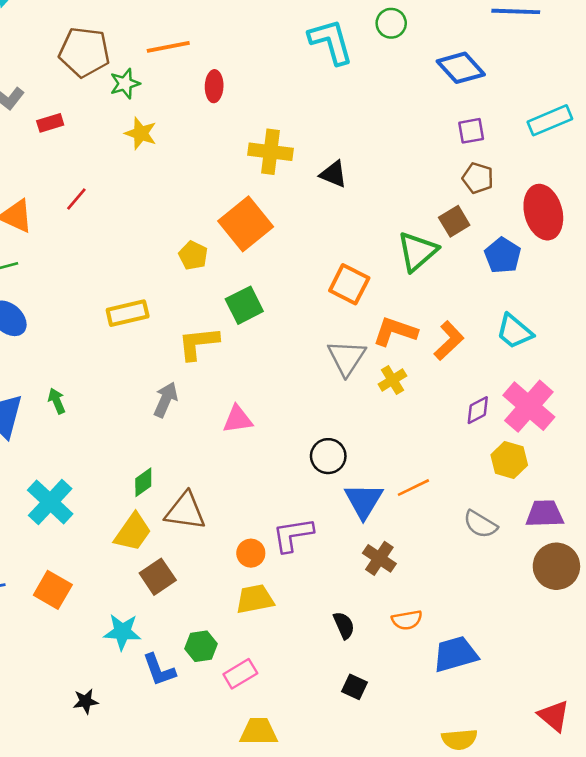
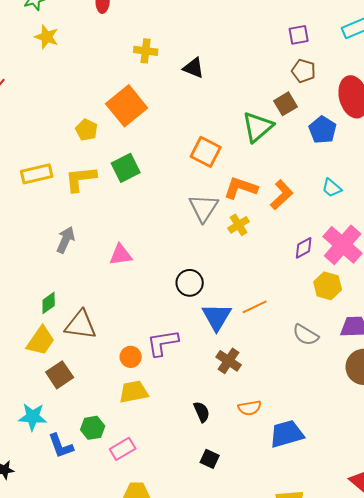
yellow cross: (271, 152) -> (146, 51), size x0.7
cyan trapezoid: (514, 331) -> (332, 188), size x0.7
yellow L-shape: (198, 343) -> (81, 179), moved

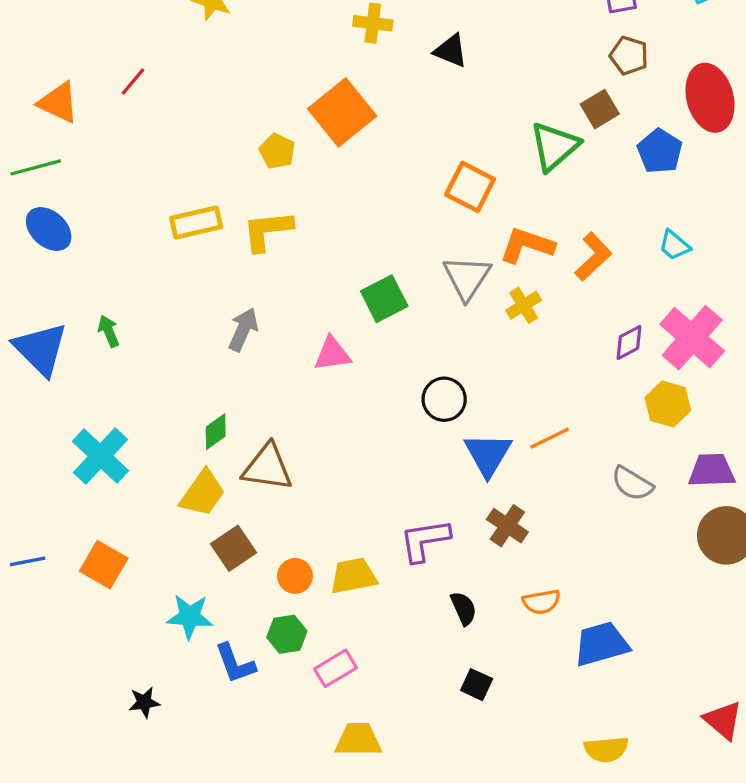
green square: (126, 168) -> (384, 299), moved
purple L-shape: (163, 343) -> (425, 540), moved
orange circle: (131, 357) -> (295, 576), moved

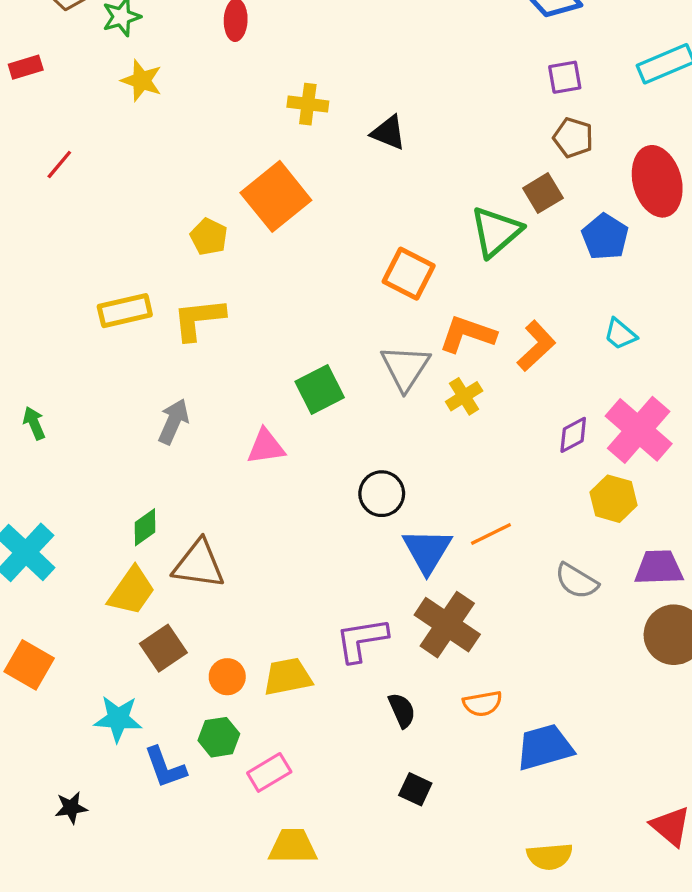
brown cross: (507, 526) -> (447, 625), size x1.5

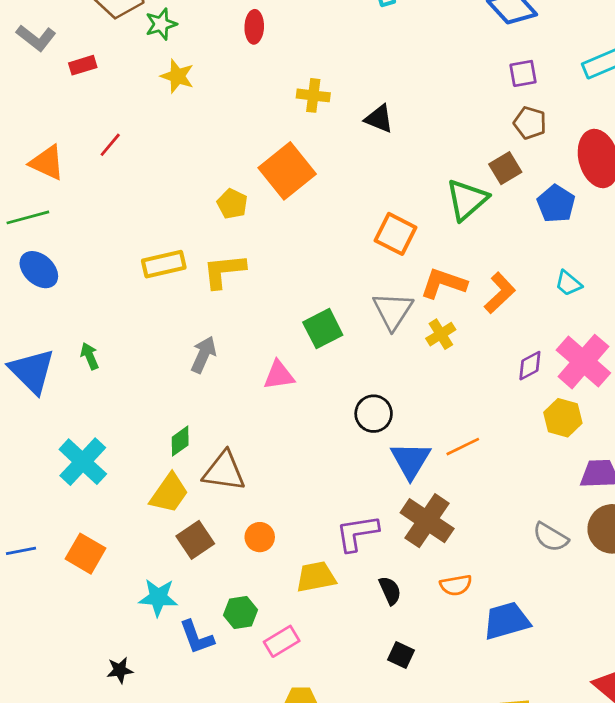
gray semicircle: (577, 581) -> (551, 537), moved
orange circle: (227, 677) -> (260, 537), moved
yellow trapezoid: (288, 677) -> (316, 577), moved

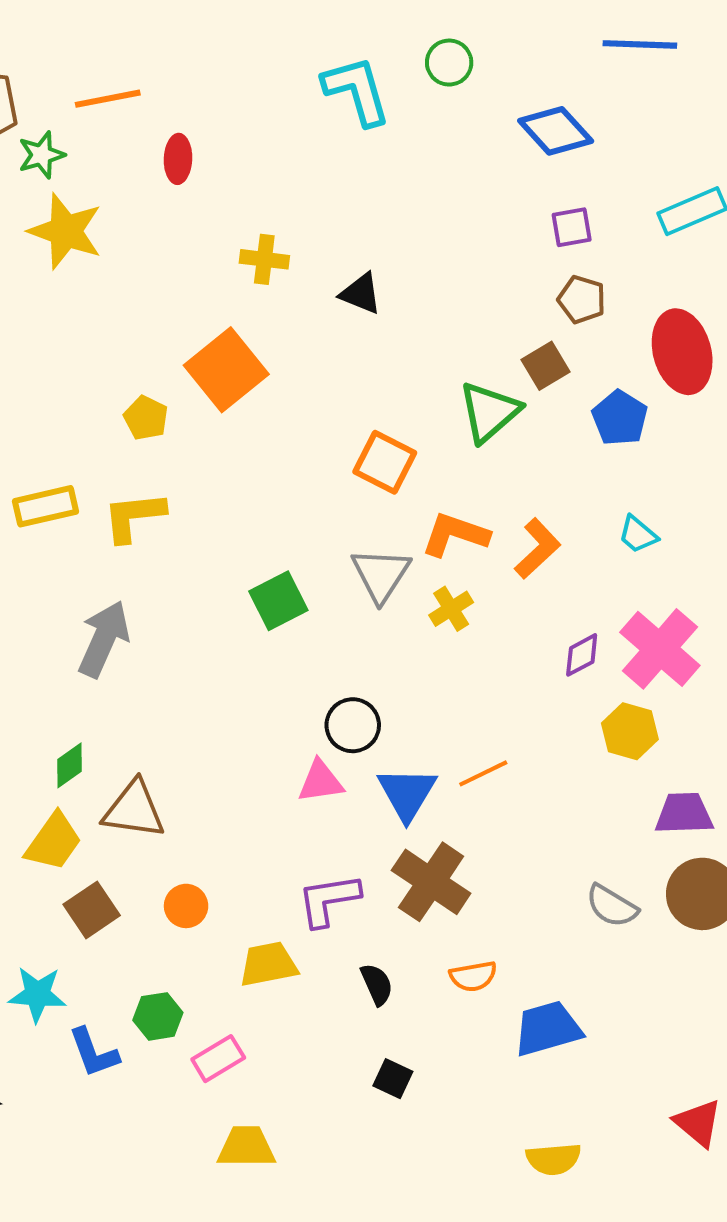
yellow star: (177, 76) -> (66, 231), size x1.5
gray arrow: (203, 355) -> (104, 639), size x1.4
pink triangle: (279, 375) -> (321, 781), moved

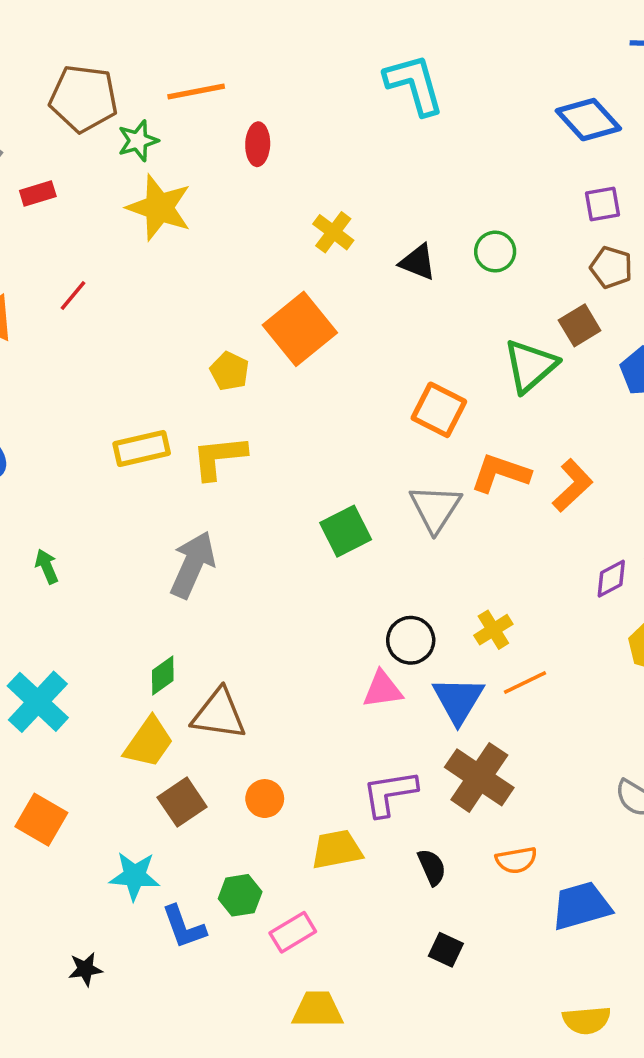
green circle: (449, 63) -> (495, 252), moved
yellow cross: (264, 259) -> (333, 232), turned 30
yellow cross: (451, 609) -> (493, 630), moved

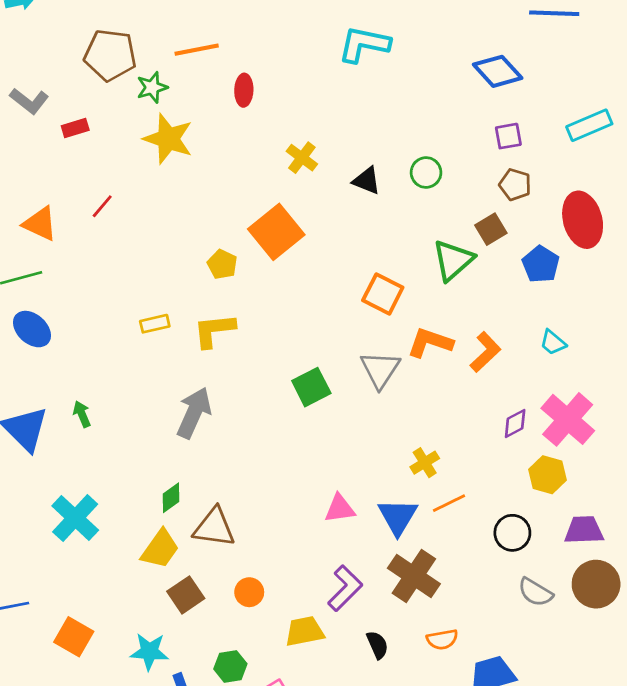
cyan L-shape: (414, 84) -> (364, 44), turned -62
yellow rectangle: (142, 449) -> (155, 324), size x0.7
black circle: (411, 640) -> (512, 533), moved
purple L-shape: (390, 793) -> (345, 588), turned 144
orange square: (41, 820) -> (74, 637), moved

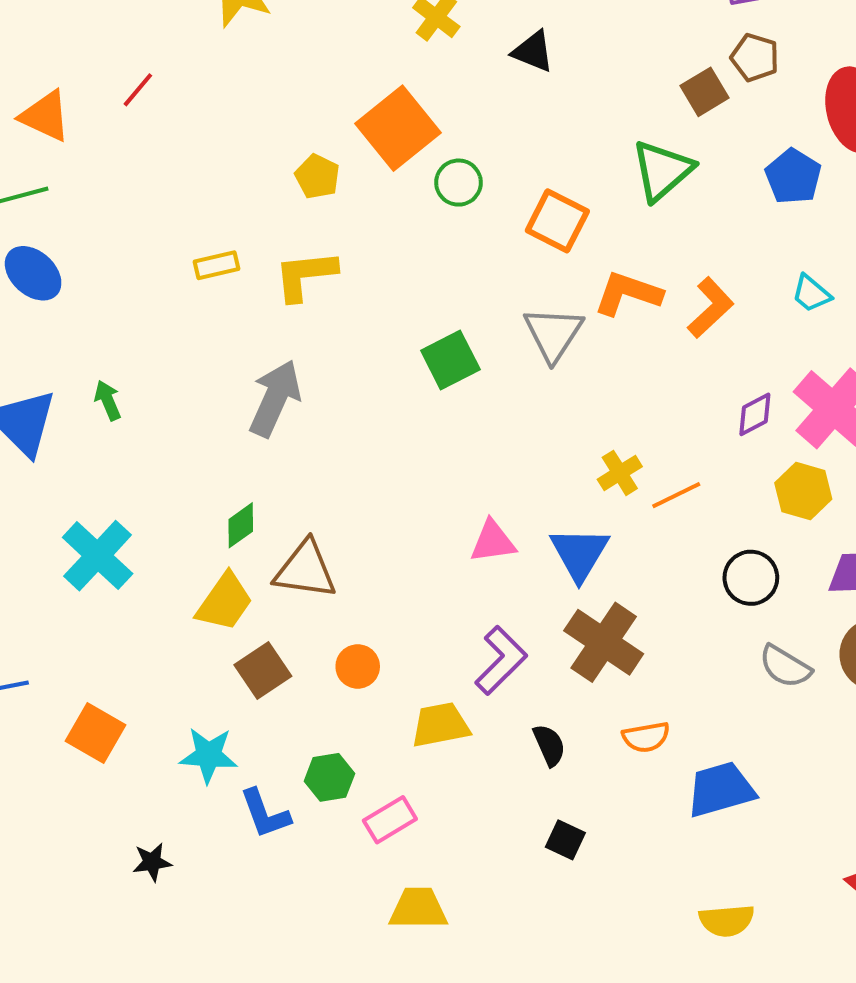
green circle: (426, 172) -> (459, 183), moved
brown square: (491, 229) -> (704, 92), moved
orange line: (449, 503) -> (676, 495), moved

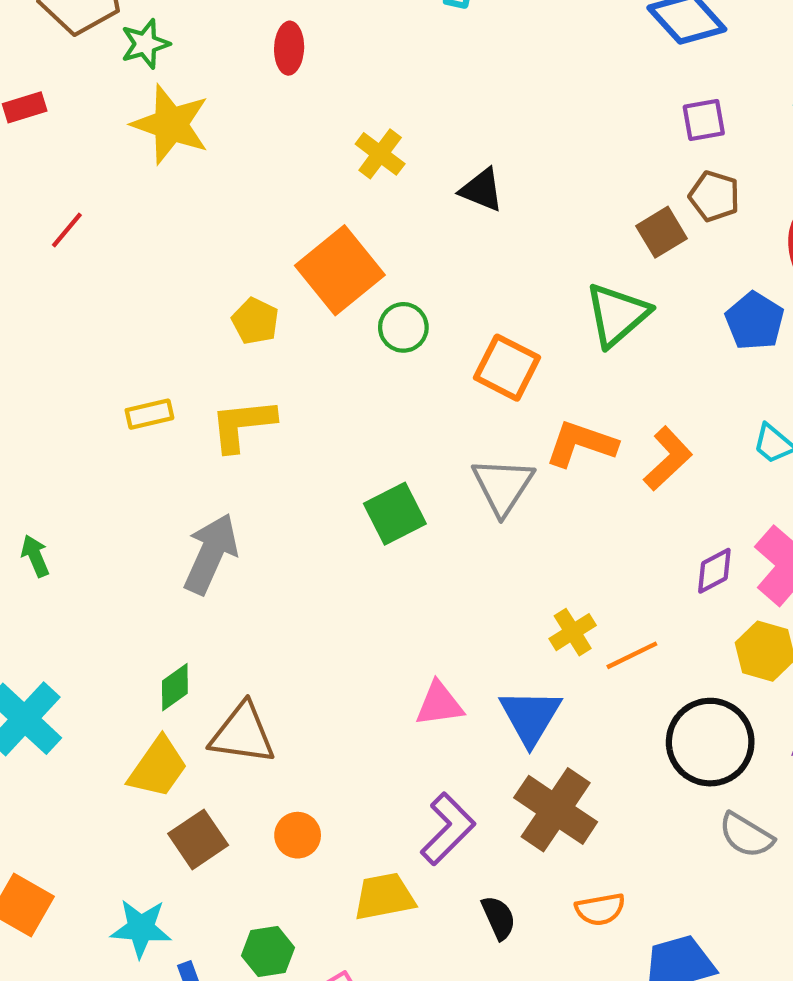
black circle: (751, 578) -> (710, 742), size x1.5

